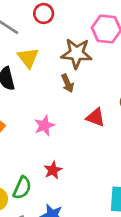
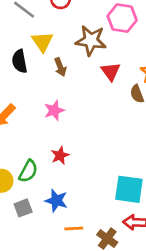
brown arrow: (68, 83) -> (60, 67), moved
red triangle: (96, 117) -> (111, 71), moved, turned 30

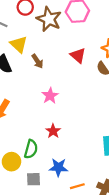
brown star: (91, 40) -> (49, 19), moved, turned 30
pink star: (54, 110) -> (50, 96), moved
gray square: (23, 208) -> (34, 179), turned 32

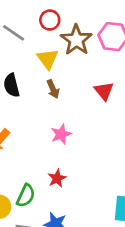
yellow triangle: (19, 44) -> (48, 59), moved

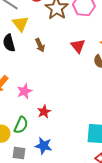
yellow triangle: (48, 59) -> (20, 24), moved
pink star: (61, 134) -> (25, 91), moved

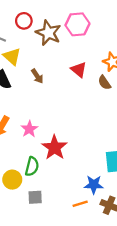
red star: (44, 112) -> (54, 148), size x1.6
blue star: (44, 146) -> (94, 185), moved

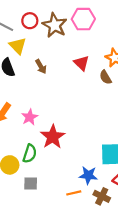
red circle: (24, 21) -> (30, 21), moved

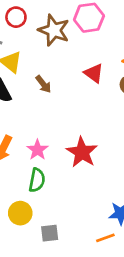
red circle: (30, 21) -> (16, 17), moved
red star: (53, 137) -> (82, 152), moved
green semicircle: (30, 154) -> (37, 180), moved

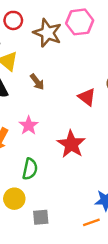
red triangle: (94, 73) -> (87, 97), moved
pink star: (37, 150) -> (29, 125), moved

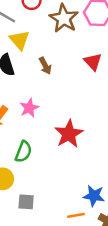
red triangle: (87, 97) -> (93, 62), moved

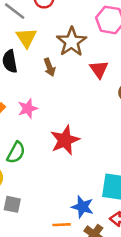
brown star: (64, 18) -> (72, 42), moved

